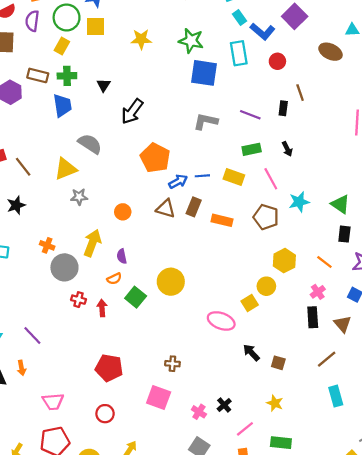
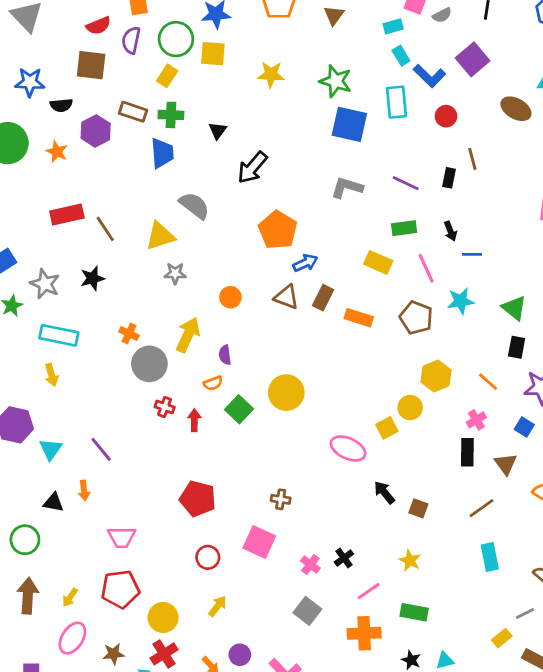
blue line: (202, 176) -> (472, 254), moved
red circle: (105, 414) -> (208, 557), moved

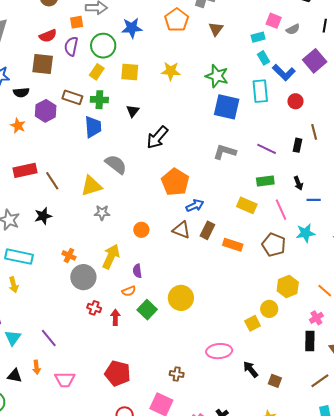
yellow square: (213, 54) -> (130, 72), moved
pink ellipse: (348, 448) -> (219, 351), moved, turned -30
pink trapezoid: (122, 537) -> (65, 380), moved

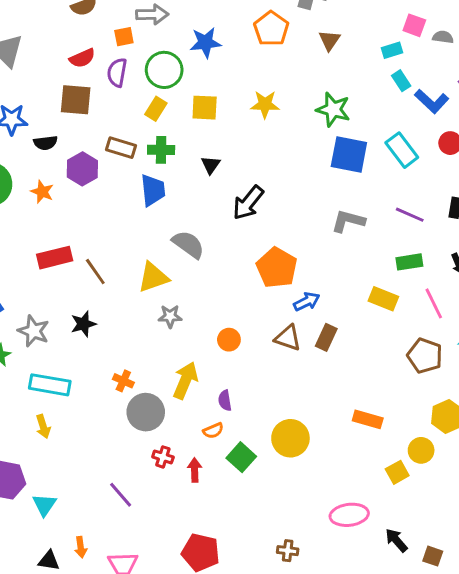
gray semicircle: (293, 29) -> (443, 37), turned -144
cyan rectangle: (260, 91) -> (402, 150), moved, turned -30
orange rectangle: (233, 245) -> (368, 419), moved
purple line: (49, 338) -> (121, 495), moved

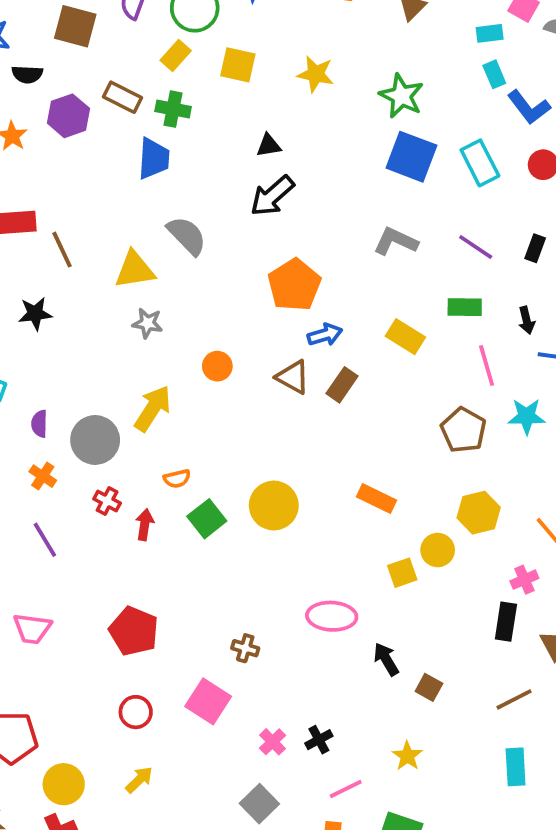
black triangle: (211, 165) -> (269, 145), moved, turned 36
yellow rectangle: (383, 299) -> (405, 337), moved
orange cross: (123, 381) -> (43, 476), moved
purple semicircle: (225, 400) -> (39, 424), moved

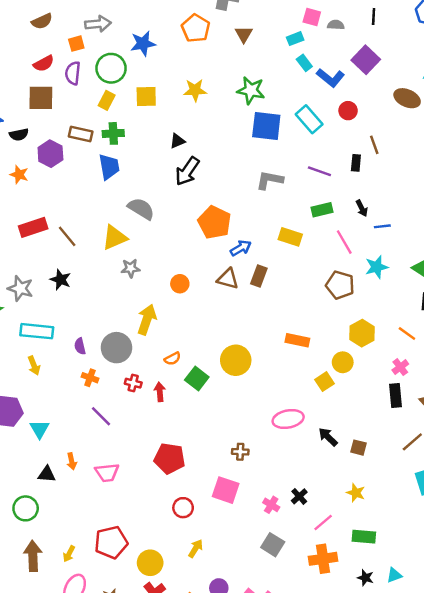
black star: (35, 314) -> (60, 280), turned -30

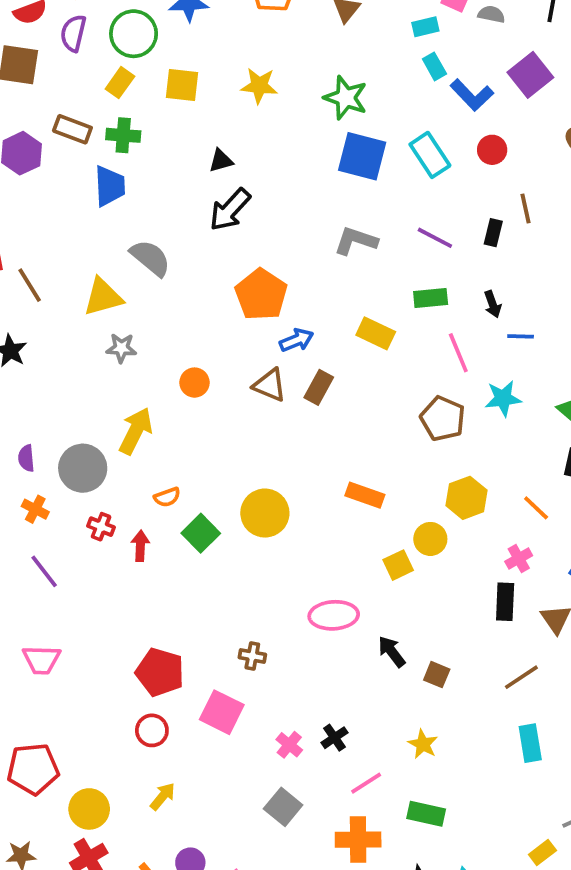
red pentagon: (169, 458) -> (160, 672), moved

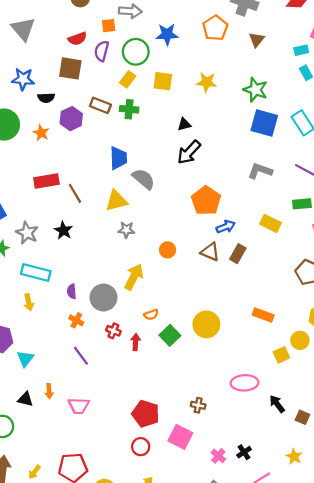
blue trapezoid: (110, 186) -> (118, 158), moved

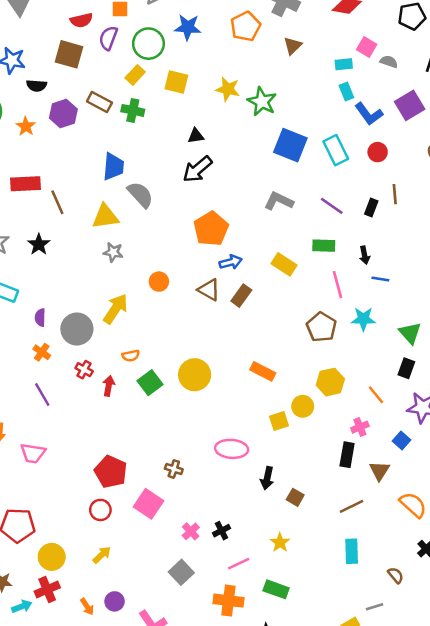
green star: (255, 90) -> (262, 102), moved
black arrow: (277, 404) -> (267, 478), turned -138

